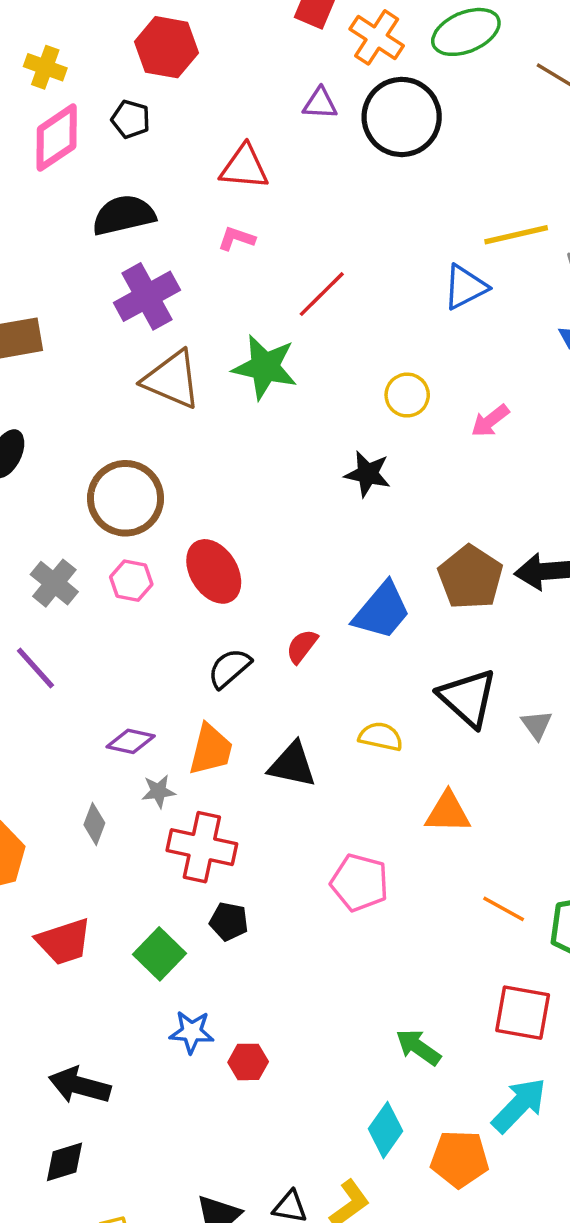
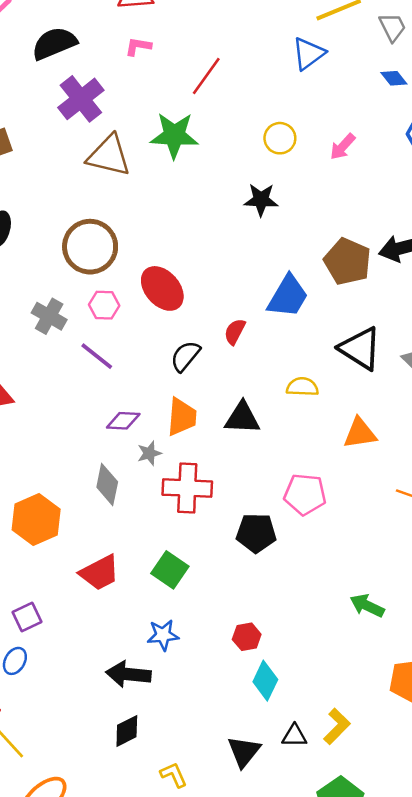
purple line: (35, 668) -> (97, 356), moved
gray diamond: (94, 824) -> (107, 484), size x1.4
black pentagon: (229, 921) -> (256, 533), moved, size x1.4
blue star: (192, 1032) -> (163, 635), moved
cyan diamond: (385, 1130) -> (265, 681), moved

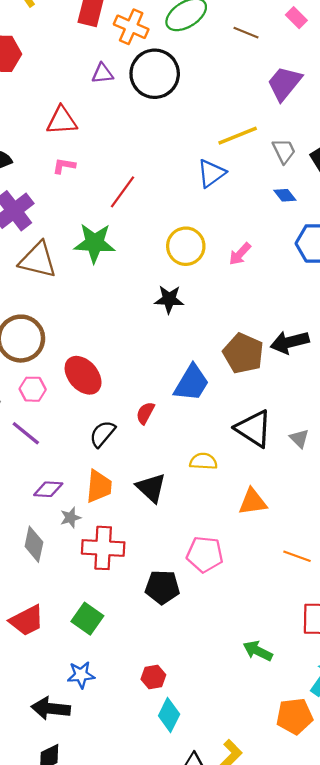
yellow circle: (280, 138) -> (186, 246), size x1.4
black triangle: (242, 418) -> (151, 488), turned 40

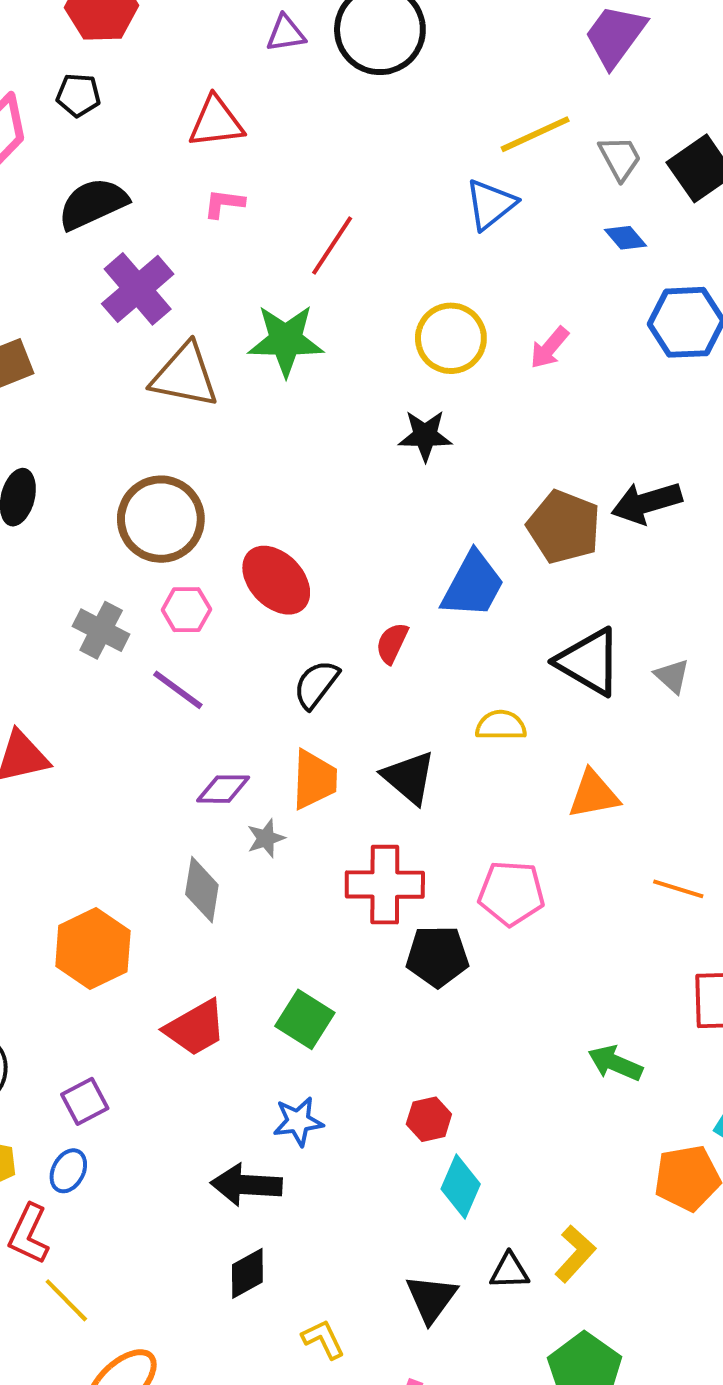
red cross: (103, 548) -> (385, 885), moved

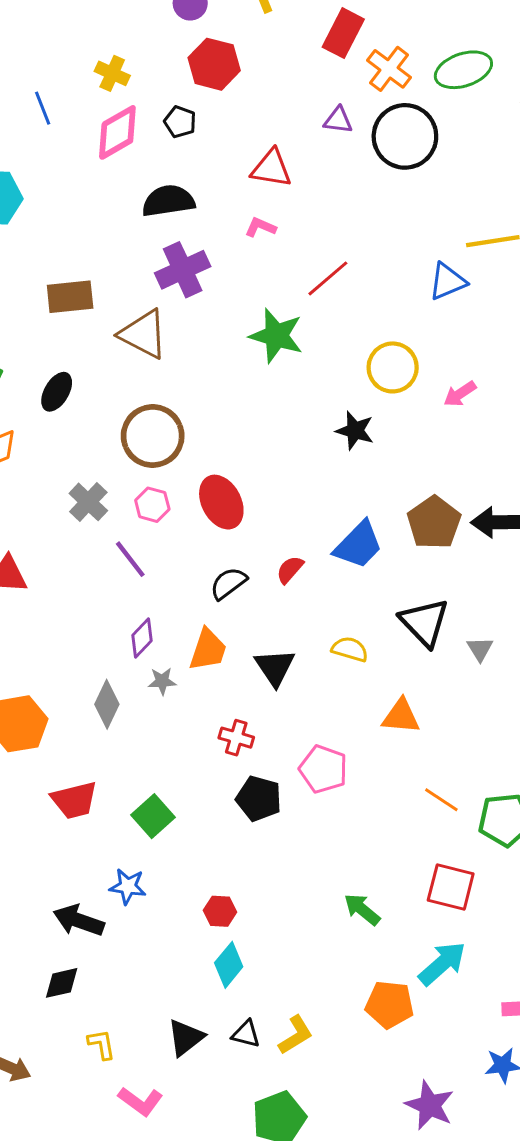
brown triangle: (185, 376) -> (143, 334), moved
purple diamond: (223, 789) -> (142, 638), turned -63
red cross: (385, 885) -> (236, 738), size x0.6

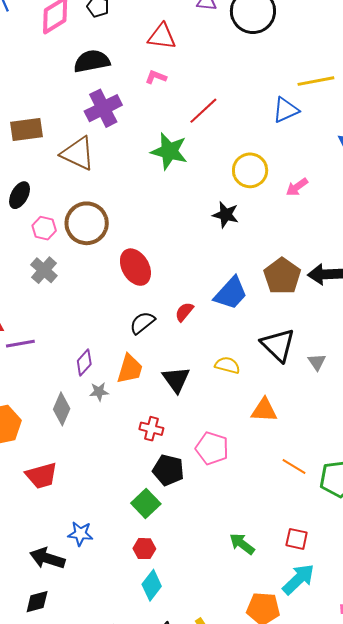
pink hexagon: (152, 505) -> (44, 228), moved
purple line: (130, 559) -> (20, 344), moved, turned -60
green square: (153, 816) -> (146, 503), moved
red square: (451, 887) -> (297, 539), moved, size x0.7

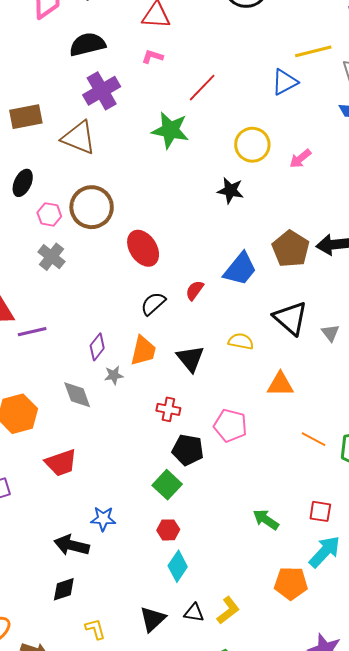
gray diamond: (62, 409) -> (77, 395), turned -40

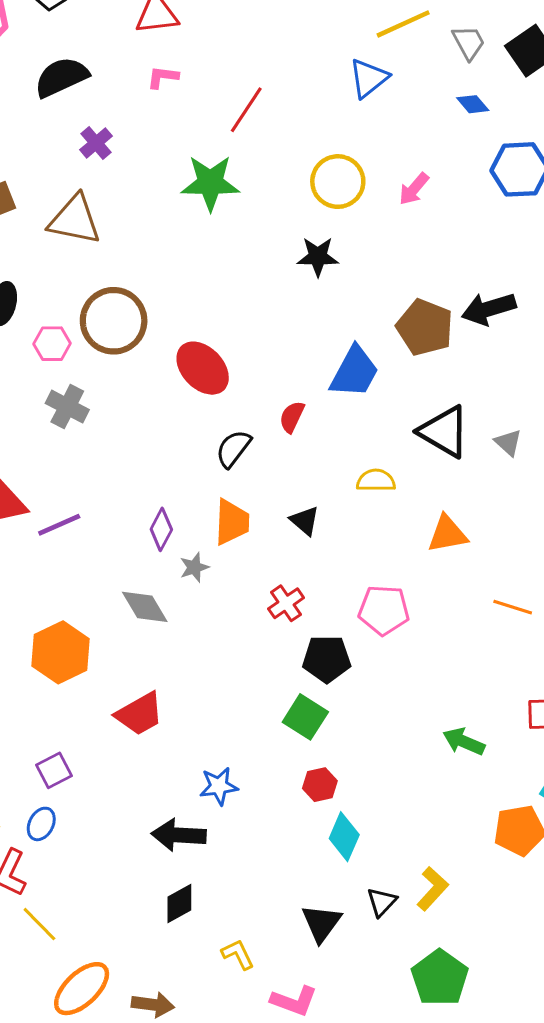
purple cross: (102, 91) -> (96, 143), size x0.6
black triangle: (190, 359) -> (305, 521), size x0.7
red cross: (168, 409) -> (286, 603), turned -35
black triangle: (194, 613) -> (382, 902), turned -45

